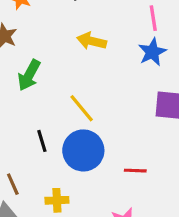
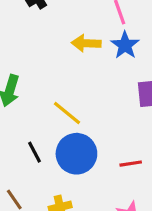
yellow arrow: (92, 41) -> (86, 43), moved

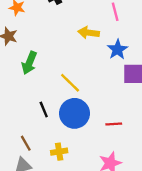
blue star: (125, 45) -> (117, 50), moved

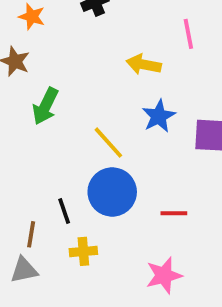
blue star: (117, 50) -> (159, 116), moved
black line: (44, 110) -> (64, 211), moved
brown line: (26, 143) -> (31, 234), turned 35

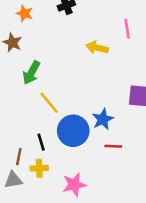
blue star: (159, 116) -> (103, 119), moved
yellow line: (108, 143) -> (49, 103), moved
yellow cross: (83, 251) -> (39, 168), moved
pink star: (164, 275) -> (74, 185), moved

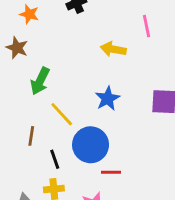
blue star: (103, 119) -> (107, 99), moved
red line: (113, 146) -> (111, 172), moved
brown line: (19, 157) -> (31, 136), moved

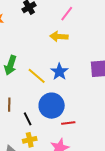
pink line: (146, 26) -> (67, 14), moved, turned 56
yellow line: (62, 114) -> (37, 76), moved

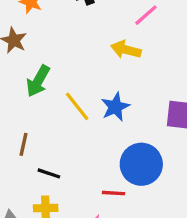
blue circle: (52, 106) -> (141, 164), moved
black line: (28, 119) -> (49, 173), turned -56

